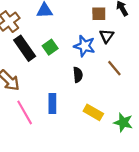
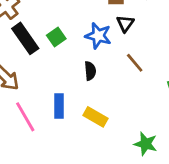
yellow rectangle: (93, 112) -> (96, 117), moved
green star: (123, 122) -> (146, 144), moved

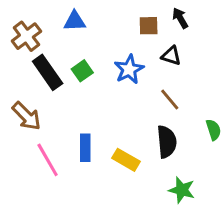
black triangle: (125, 24) -> (171, 56), moved, turned -48
blue star: (98, 36) -> (129, 69), turned 30
black semicircle: (90, 71) -> (167, 142), moved, size x1.5

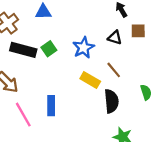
brown square: (149, 26) -> (138, 31), moved
black rectangle: (48, 72) -> (23, 50), turned -40
yellow rectangle: (126, 160) -> (90, 80), moved

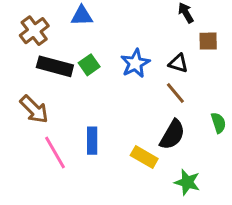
black triangle: (115, 38) -> (178, 63), moved
yellow rectangle: (90, 80) -> (144, 157), moved
black semicircle: (111, 101) -> (172, 135), turned 35

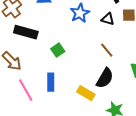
blue star: (135, 63) -> (80, 13), moved
black triangle: (178, 63) -> (108, 19), moved
green square: (89, 65) -> (58, 50), moved

